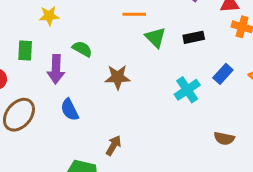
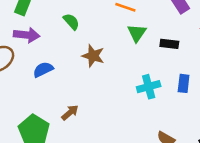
purple arrow: (56, 69) -> (27, 35), moved, turned -105
blue rectangle: (223, 74) -> (184, 83), turned -54
blue semicircle: (70, 110) -> (43, 70), turned 72

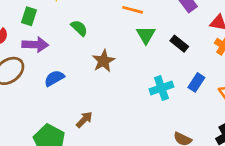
black rectangle: (169, 44) -> (179, 44), turned 36
brown star: (93, 56) -> (104, 61), turned 30
blue rectangle: (184, 83) -> (196, 82), turned 30

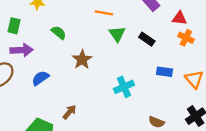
blue rectangle: (196, 82) -> (164, 72), turned 70
cyan cross: (161, 88) -> (124, 87), moved

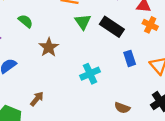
black rectangle: (147, 39) -> (112, 27), size x1.5
blue rectangle: (164, 72) -> (130, 58), turned 64

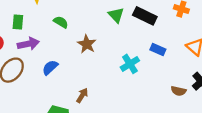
blue rectangle: (130, 58) -> (158, 49), moved, turned -40
brown semicircle: (122, 108) -> (179, 91), moved

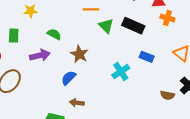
purple arrow: (28, 44) -> (40, 55), moved
blue semicircle: (50, 67) -> (69, 78), moved
brown arrow: (82, 95) -> (77, 103), turned -112

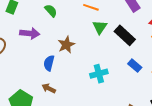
green semicircle: (54, 34) -> (51, 11), moved
blue rectangle: (147, 57) -> (135, 66), moved
blue semicircle: (69, 78) -> (49, 63), turned -49

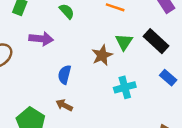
green triangle: (100, 27) -> (124, 42), moved
brown star: (66, 45) -> (102, 55), moved

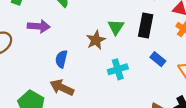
black rectangle: (156, 41) -> (146, 26), turned 60
brown arrow: (64, 105) -> (62, 87), size x1.5

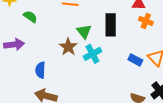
blue rectangle: (158, 59) -> (135, 60), moved
cyan cross: (118, 69) -> (92, 54), moved

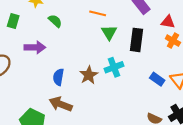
green triangle: (84, 31) -> (109, 33), moved
brown star: (68, 47) -> (89, 75), moved

